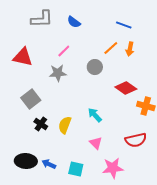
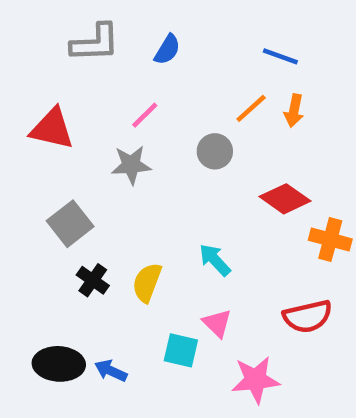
blue semicircle: (74, 22) -> (167, 50), turned -96
cyan square: (76, 169) -> (181, 350), moved

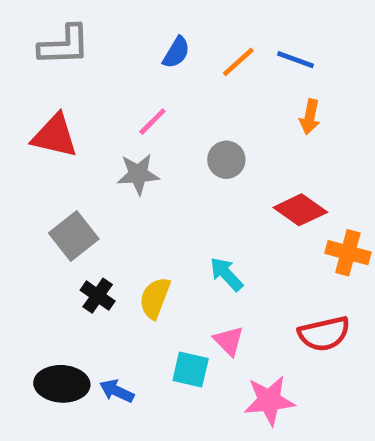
gray L-shape: (95, 43) -> (64, 45), moved
orange line: (251, 108) -> (238, 62), moved

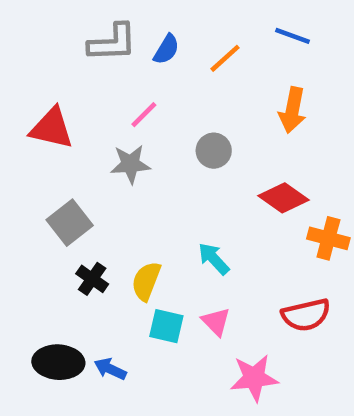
gray L-shape: (64, 45) -> (112, 43), moved
blue line: (296, 60) -> (292, 36), moved
orange arrow: (310, 117) -> (292, 110), size x1.4
cyan square: (191, 370) -> (166, 326), moved

